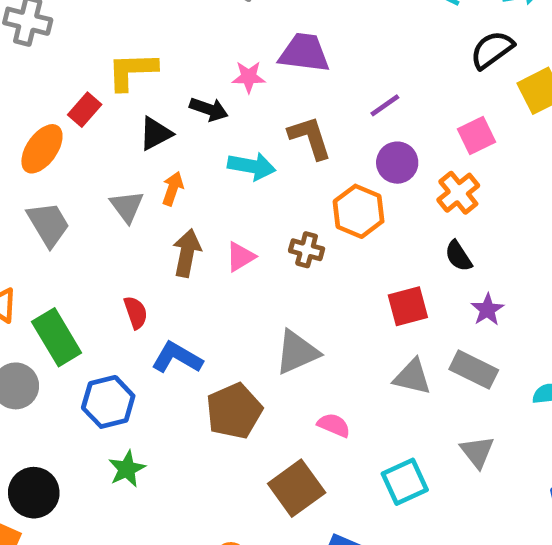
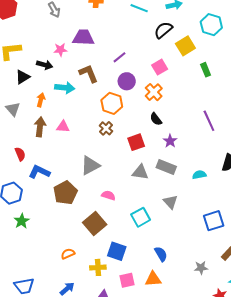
orange arrow: (173, 189) -> (41, 100), moved
brown cross: (307, 250) -> (106, 128), moved, turned 32
pink triangle: (240, 257) -> (63, 127), turned 40

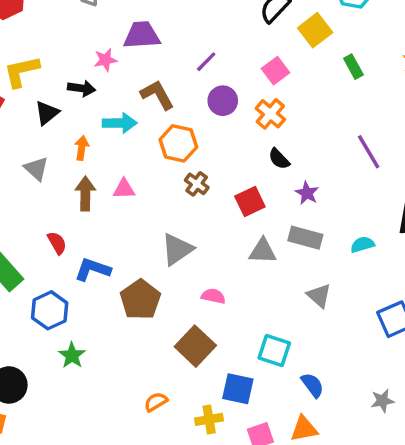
orange hexagon: (112, 103) -> (178, 143), moved
cyan square: (141, 217) -> (274, 350), moved, turned -36

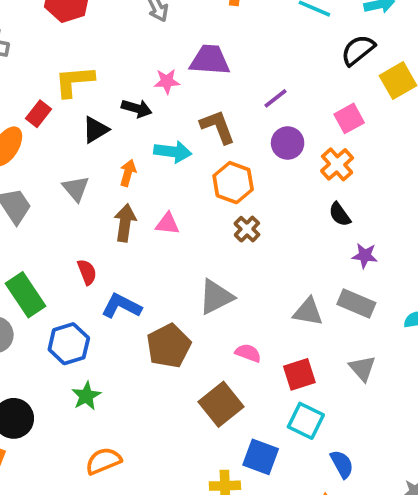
purple star: (307, 193) -> (365, 256), turned -30
red square: (250, 201) -> (299, 374), moved
orange semicircle: (156, 402) -> (103, 461), moved, size x1.4

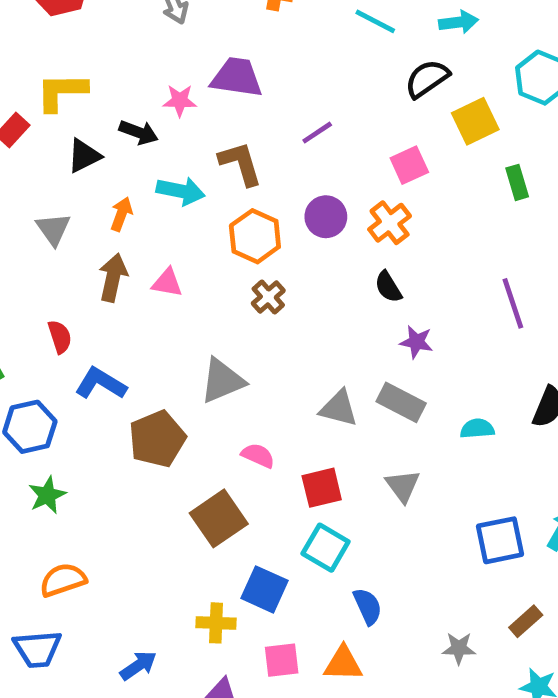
purple circle: (288, 143) -> (326, 217), moved

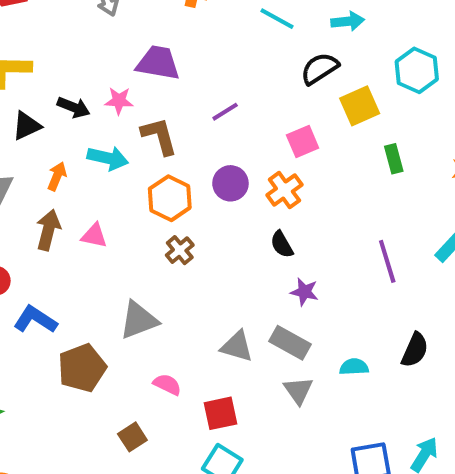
pink star: (180, 101) -> (119, 101), moved
gray triangle: (403, 486) -> (298, 390), moved
brown square: (219, 518) -> (132, 437), size x0.6

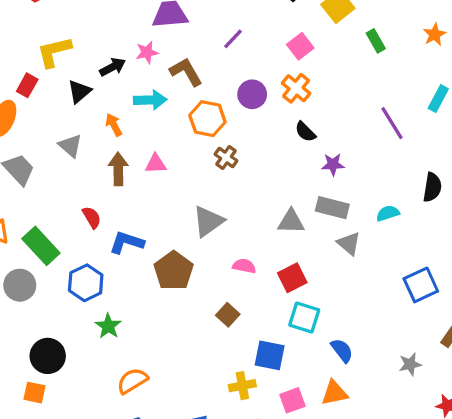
black arrow: (74, 107) -> (113, 67), turned -35
orange arrow: (57, 176) -> (114, 125), turned -35

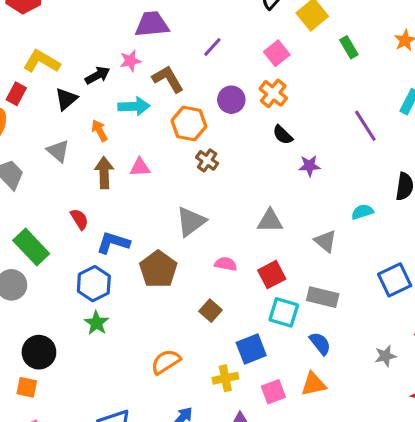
yellow L-shape: (54, 52) -> (42, 61), turned 45
gray rectangle: (332, 208) -> (323, 297), moved
blue hexagon: (86, 283) -> (94, 284), moved
blue square: (270, 355) -> (251, 349), turned -32
orange semicircle: (132, 381) -> (166, 362), moved

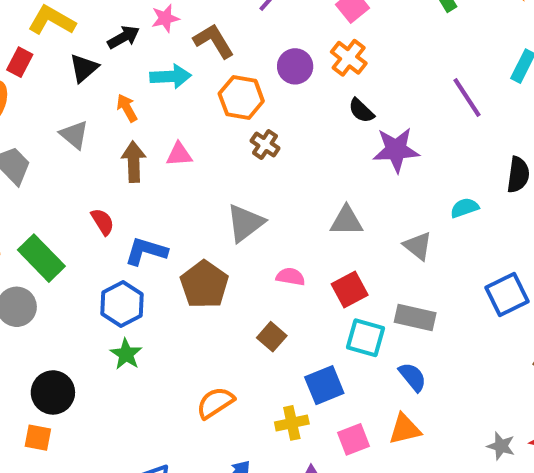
purple star: (309, 166) -> (396, 150), size x1.6
gray star: (385, 356) -> (501, 446), moved, turned 30

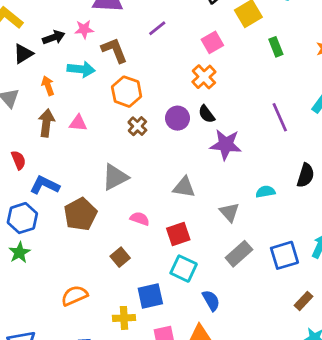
purple circle: (295, 66) -> (178, 118), moved
gray rectangle: (415, 318) -> (239, 254), moved, turned -64

